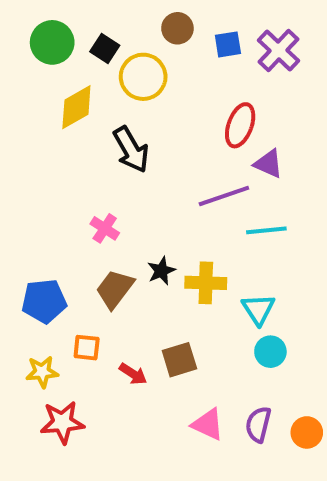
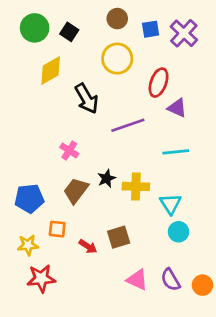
yellow circle: (143, 77) -> (117, 59), moved
purple line: (224, 196) -> (128, 125), moved
purple semicircle: (258, 424) -> (171, 280), turned -45

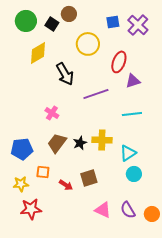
brown circle: (117, 19) -> (69, 14), moved
purple triangle: (177, 108) -> (133, 81), turned -42
black star: (107, 178) -> (80, 143), moved
cyan triangle: (171, 204) -> (128, 153), turned 30

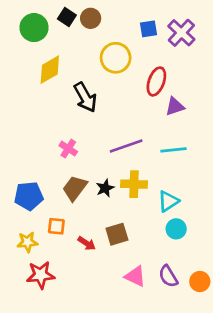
black square: (52, 24) -> (67, 17), moved
purple line: (96, 94) -> (126, 146), moved

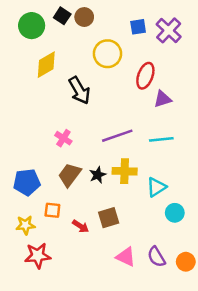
cyan circle: (176, 229) -> (175, 213), moved

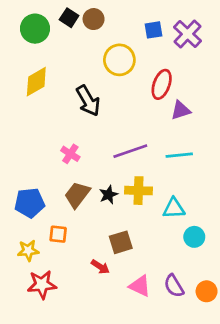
yellow diamond: (46, 65) -> (36, 82), moved
cyan triangle: (156, 187) -> (174, 208), turned 30
red arrow: (81, 226) -> (100, 267), moved

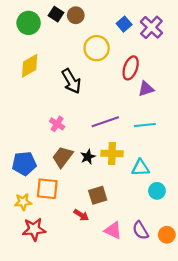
blue square: (153, 30) -> (124, 24), turned -32
orange square: (58, 234) -> (47, 189), size x1.5

